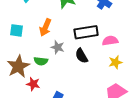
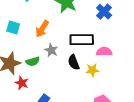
green semicircle: (41, 61) -> (33, 61), turned -32
yellow star: (115, 62) -> (92, 70), moved

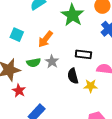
black rectangle: (82, 40) -> (83, 54), size x0.7
green semicircle: (33, 61) -> (34, 63), moved

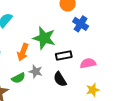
green star: (73, 15) -> (44, 38), moved
yellow star: (91, 86) -> (93, 90), moved

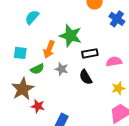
blue cross: (81, 24) -> (117, 19), moved
green semicircle: (18, 78) -> (37, 69), moved

